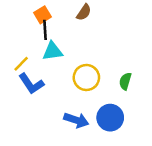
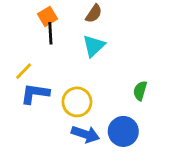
cyan triangle: (53, 51) -> (94, 46), moved, turned -35
yellow circle: (86, 78) -> (77, 102), moved
blue L-shape: (31, 84) -> (35, 94), turned 132

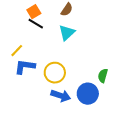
black line: (50, 33) -> (36, 24), turned -56
green semicircle: (140, 91) -> (103, 76), moved

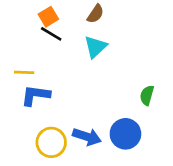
yellow line: (17, 51) -> (24, 72), turned 48
yellow circle: (55, 73) -> (51, 142), moved
green semicircle: (103, 76) -> (147, 95), moved

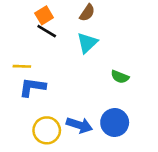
green semicircle: (147, 95) -> (120, 77), moved, turned -84

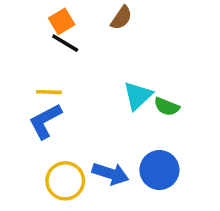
cyan triangle: (87, 43) -> (138, 96), moved
yellow line: (22, 66) -> (49, 92), moved
blue L-shape: (32, 87) -> (45, 121), turned -36

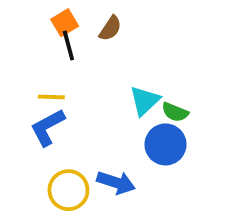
brown semicircle: (121, 18) -> (110, 28), moved
black line: (65, 43) -> (68, 46), turned 44
blue circle: (159, 170) -> (166, 144), moved

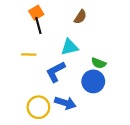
brown semicircle: (110, 28) -> (80, 17), moved
cyan triangle: (145, 101) -> (70, 47), moved, turned 30
blue L-shape: (48, 127) -> (56, 72), moved

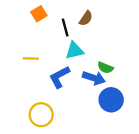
black line: (38, 26) -> (65, 28), moved
blue circle: (93, 81) -> (111, 100), moved
blue arrow: (65, 103) -> (94, 78), moved

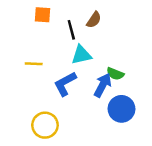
orange square: (39, 14) -> (42, 15), turned 35
blue arrow: (94, 78) -> (103, 85), turned -80

